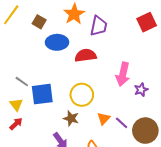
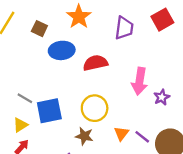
purple trapezoid: (99, 26) -> (124, 28), moved
yellow triangle: (16, 105) -> (20, 125), turned 40

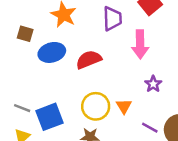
pink arrow: (140, 81) -> (140, 44), moved
purple star: (162, 97) -> (153, 84), moved
orange triangle: (121, 133) -> (124, 106), moved

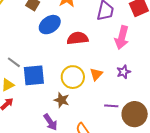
blue ellipse: (52, 52) -> (50, 25), turned -35
orange triangle: (124, 106) -> (96, 74), moved
purple line: (150, 128) -> (111, 106), turned -40

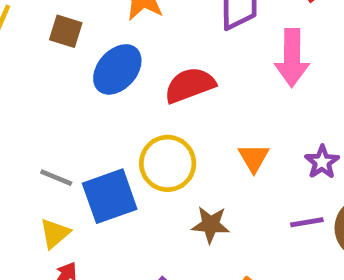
purple star: (124, 72) -> (322, 162), moved
yellow circle: (73, 77) -> (168, 163), moved
brown star: (62, 100) -> (211, 225), moved

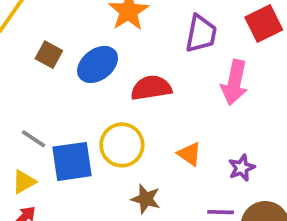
brown square: (66, 31) -> (49, 55), moved
orange triangle: (254, 158) -> (189, 154), turned -36

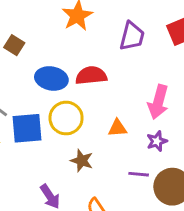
blue ellipse: (98, 64) -> (51, 78), moved, turned 44
pink arrow: (234, 83) -> (158, 102), moved
orange triangle: (189, 154) -> (117, 128), turned -42

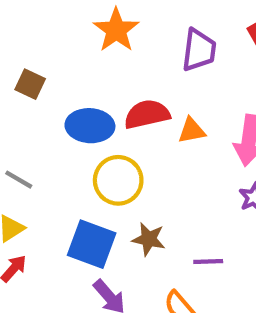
blue square: (27, 128) -> (92, 244), moved, turned 32
orange triangle: (117, 128) -> (192, 131), moved
purple line: (139, 174) -> (208, 262), moved

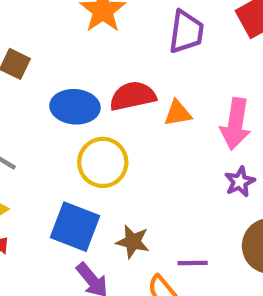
brown star: (149, 239) -> (133, 242), moved
purple line: (208, 262) -> (193, 263), moved

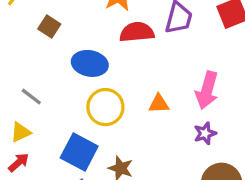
red semicircle: (133, 96) -> (137, 32), moved
orange triangle: (178, 113) -> (159, 104), moved

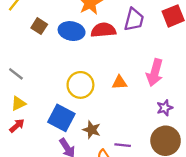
blue ellipse: (90, 63) -> (72, 31), moved
gray line: (31, 97) -> (16, 74), moved
purple star: (205, 133) -> (165, 108), moved

